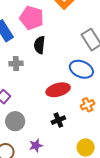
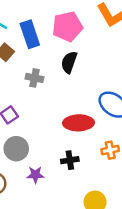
pink pentagon: (32, 18) -> (67, 26), turned 30
purple star: (36, 146) -> (35, 175), moved

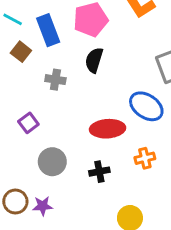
gray circle: (16, 149) -> (52, 162), moved
purple star: (35, 175) -> (43, 206), moved

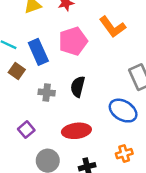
black semicircle: (94, 60) -> (78, 87), moved
red ellipse: (108, 129) -> (76, 131), moved

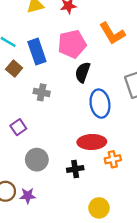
black semicircle: (78, 87) -> (83, 72), moved
blue ellipse: (123, 111) -> (100, 104), moved, turned 44
red ellipse: (76, 131) -> (92, 142), moved

